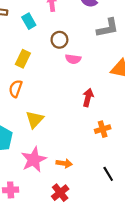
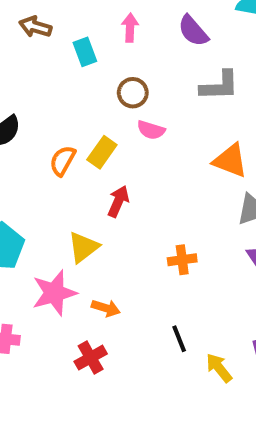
yellow rectangle: (23, 59) -> (102, 152), moved
orange semicircle: (16, 89) -> (63, 161), moved
red arrow: (88, 98) -> (118, 201), moved
yellow triangle: (35, 119) -> (83, 247), moved

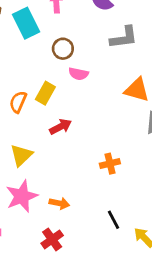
cyan rectangle: (85, 52) -> (26, 23), size x1.5
red arrow: (118, 201) -> (60, 127), turned 45
yellow triangle: (83, 247) -> (21, 155), moved

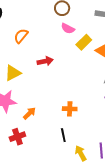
yellow rectangle: (45, 93) -> (84, 42), moved
orange cross: (110, 164) -> (70, 109), moved
orange arrow: (59, 203) -> (29, 113), turned -72

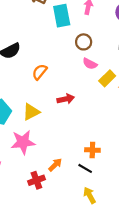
orange arrow: (29, 113) -> (55, 165), moved
black line: (63, 135) -> (85, 168), moved, turned -48
yellow arrow: (81, 153) -> (90, 195), moved

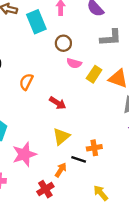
red arrow: (66, 99) -> (58, 103), turned 56
yellow triangle: (31, 112) -> (61, 136), moved
black line: (85, 168) -> (79, 159), moved

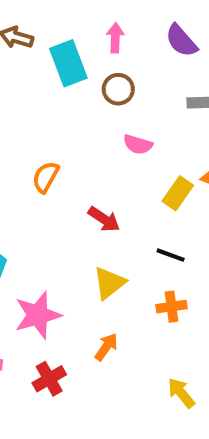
brown circle: (63, 43) -> (118, 89), moved
yellow rectangle: (94, 74) -> (178, 193), moved
black line: (79, 159) -> (171, 255), moved
red cross: (45, 189) -> (49, 379), moved

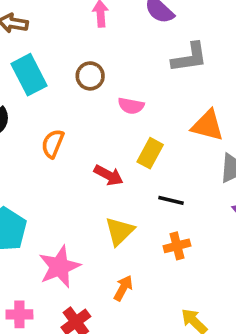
cyan rectangle: (68, 63) -> (29, 75), moved
brown circle: (118, 89) -> (90, 76), moved
yellow rectangle: (178, 193) -> (150, 153), moved

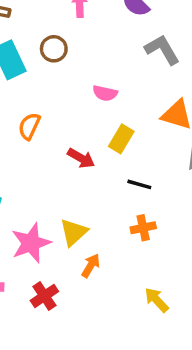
gray L-shape: (189, 58) -> (162, 50), turned -114
brown circle: (90, 76) -> (54, 49), moved
yellow triangle: (120, 231) -> (74, 232), moved

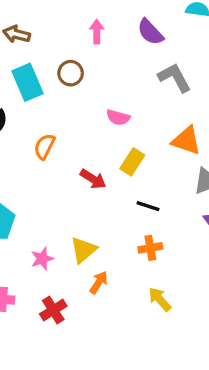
pink star: (31, 243) -> (42, 259), size x0.6
yellow arrow: (157, 300) -> (160, 299), moved

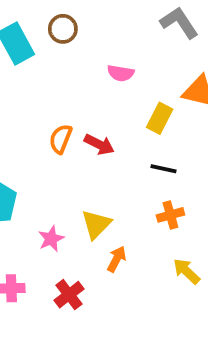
orange semicircle: (44, 147) -> (61, 139), moved
yellow rectangle: (132, 162) -> (160, 118), moved

